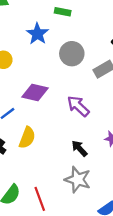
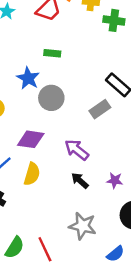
gray circle: (72, 54) -> (51, 98), moved
yellow semicircle: (27, 138) -> (32, 174), moved
black arrow: (79, 148) -> (80, 181), moved

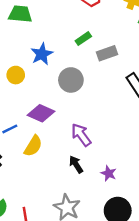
green rectangle: (52, 53) -> (83, 39), turned -56
blue star: (28, 78) -> (42, 54), moved
gray rectangle: (100, 109) -> (107, 53), moved

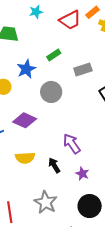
green rectangle: (83, 39) -> (54, 55), moved
purple arrow: (81, 135) -> (72, 144), moved
yellow semicircle: (33, 146) -> (25, 158), moved, turned 54

